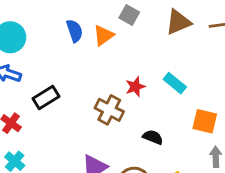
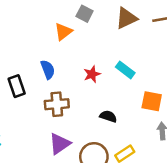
blue semicircle: (75, 31) -> (48, 70), moved
black rectangle: (46, 98) -> (17, 86), turned -75
brown cross: (109, 110) -> (57, 104), moved, turned -30

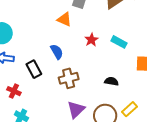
orange triangle: (63, 32) -> (64, 19), turned -49
red star: (92, 74) -> (91, 40), moved

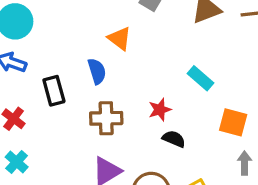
orange triangle: (64, 19) -> (119, 38), moved
red star: (91, 40) -> (160, 110), moved

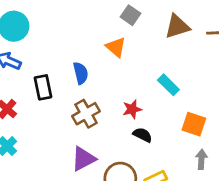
orange triangle: (119, 38) -> (116, 47), moved
brown cross: (106, 118) -> (86, 114), turned -32

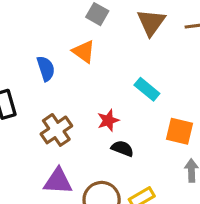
brown triangle: (177, 26) -> (151, 22), turned -32
blue semicircle: (81, 73) -> (46, 68), moved
purple triangle: (84, 159) -> (58, 181), turned 36

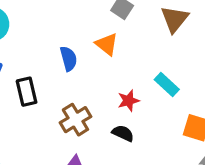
red star: (108, 120) -> (128, 101), moved
black semicircle: (122, 149) -> (123, 133), moved

